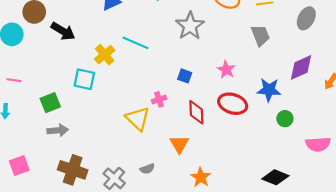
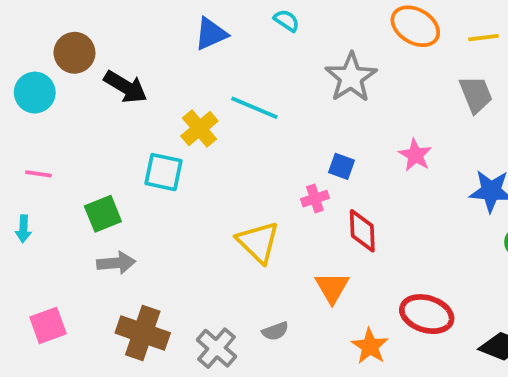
pink cross: (159, 99) -> (315, 199), moved
red ellipse: (233, 104) -> (427, 314), moved

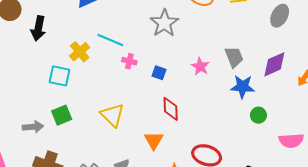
black arrow: (126, 87) -> (38, 28), turned 70
gray trapezoid: (476, 94) -> (234, 57), moved
pink cross: (315, 199) -> (129, 61), moved, turned 32
green square: (103, 214) -> (62, 115), moved

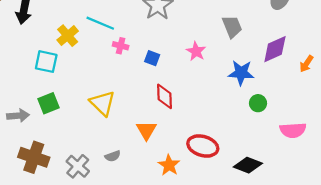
gray trapezoid: (234, 57) -> (232, 27), moved

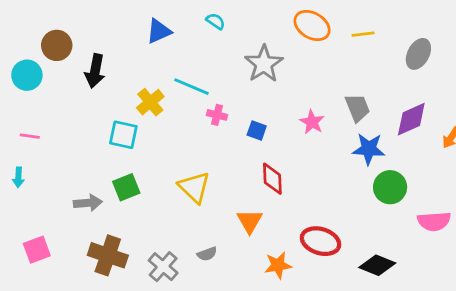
gray trapezoid: (232, 27) -> (357, 108), moved
green circle: (258, 103) -> (390, 187), size x1.5
orange star: (169, 165) -> (278, 265), turned 30

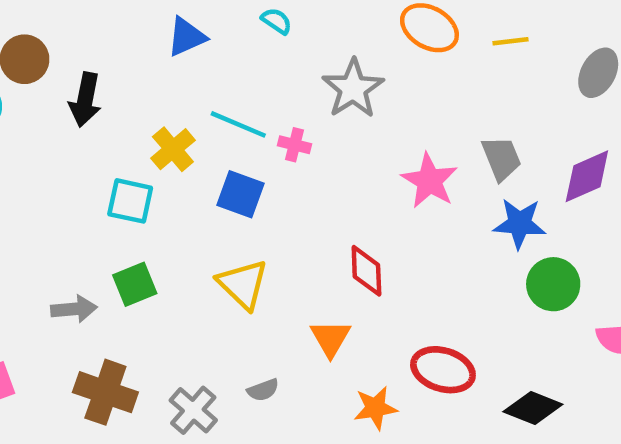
pink cross: (217, 115) -> (294, 145), moved
pink star: (312, 122) -> (429, 181), size x1.4
blue square: (257, 130) -> (240, 194), moved, size x1.5

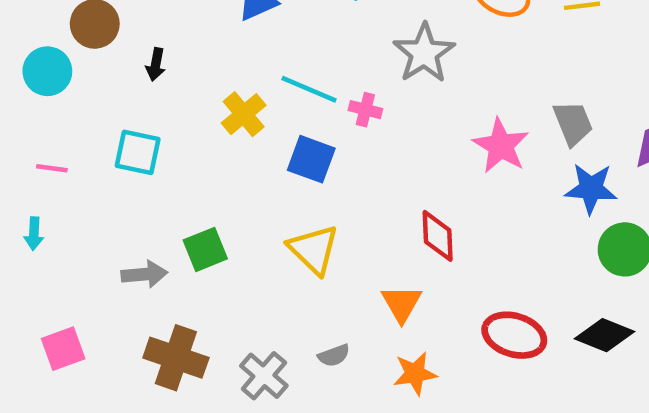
black arrow: (85, 100) -> (156, 64), size x0.6
cyan square: (130, 201) -> (138, 152), moved
orange star: (375, 408) -> (415, 373), moved
black diamond: (533, 408) -> (605, 335), moved

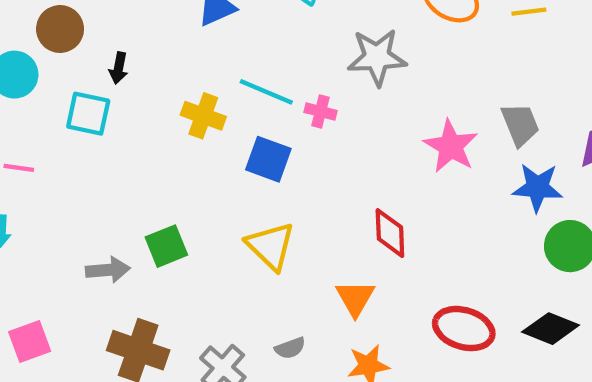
gray star: (424, 53) -> (377, 57), turned 30
yellow cross: (244, 114) -> (203, 116), turned -30
cyan square: (138, 152) -> (88, 114), moved

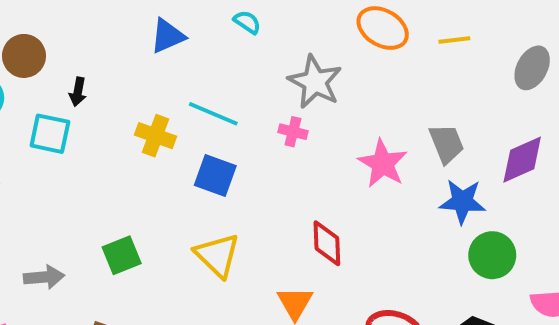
gray star: (377, 57) -> (315, 82), turned 30
pink cross: (320, 111) -> (293, 132), moved
gray arrow: (108, 270) -> (44, 277), moved

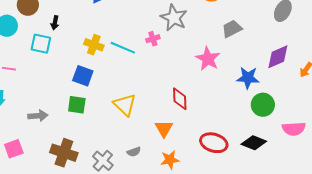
cyan line: (213, 114) -> (123, 48), moved
pink cross: (293, 132) -> (153, 39), moved, turned -32
gray trapezoid: (446, 144) -> (232, 29), moved, turned -95
blue square: (215, 175) -> (83, 76), moved
green square: (122, 255) -> (77, 105), turned 30

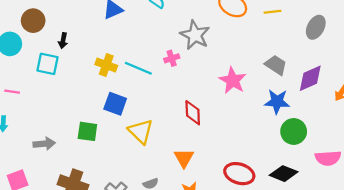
gray trapezoid: (232, 29) -> (276, 65), moved, turned 60
blue square: (83, 76) -> (115, 104), moved
red diamond: (180, 99) -> (193, 113), moved

